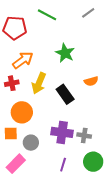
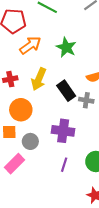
orange arrow: (23, 60) -> (30, 45), moved
gray cross: (84, 136) -> (86, 100), moved

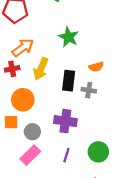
orange arrow: (30, 45) -> (23, 48), moved
black rectangle: (66, 91) -> (69, 81), turned 42
pink rectangle: (14, 164) -> (30, 155), moved

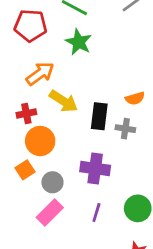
green star: (69, 37) -> (79, 42), moved
red cross: (12, 69) -> (26, 114), moved
yellow arrow: (41, 69) -> (63, 101), turned -80
orange square: (11, 122) -> (25, 170), turned -32

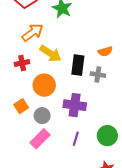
orange circle: (40, 141) -> (44, 85), moved

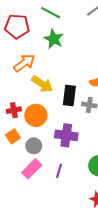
red cross: (22, 63) -> (14, 110), moved
purple line: (76, 139) -> (59, 171), moved

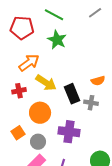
black rectangle: (69, 95) -> (72, 94), turned -30
red cross: (14, 110) -> (19, 91), moved

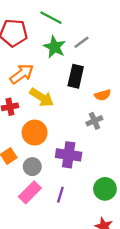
gray line: (95, 13) -> (82, 42), moved
black rectangle: (72, 94) -> (76, 76), moved, turned 36
gray cross: (91, 103) -> (94, 121), turned -32

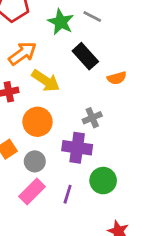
gray line: (82, 42) -> (92, 17), turned 63
black rectangle: (76, 76) -> (85, 56), turned -55
gray cross: (94, 121) -> (92, 118), moved
green circle: (105, 189) -> (103, 181), moved

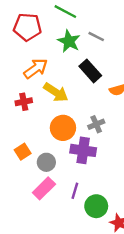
orange circle: (37, 122) -> (63, 128), moved
green circle: (103, 181) -> (96, 206), moved

